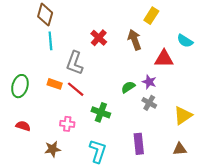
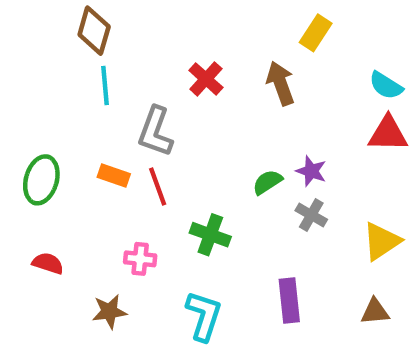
red triangle: (164, 59) -> (388, 134), moved
red line: (76, 89) -> (158, 186), turned 30

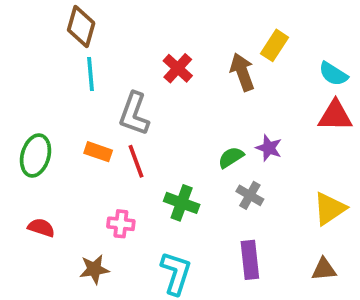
yellow rectangle: (316, 33) -> (275, 45), moved
gray cross: (311, 215) -> (250, 195), moved

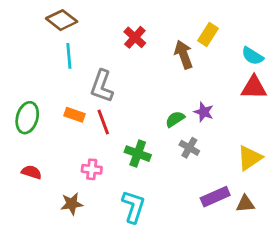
brown diamond: (81, 27) -> (62, 20), turned -68
red cross: (178, 68) -> (135, 37), moved
purple rectangle: (250, 260) -> (215, 197), moved, turned 72

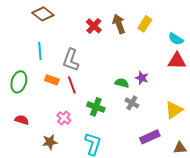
brown arrow: (184, 55) -> (119, 24), moved
cyan line: (69, 56) -> (40, 51), moved
green semicircle: (175, 119) -> (122, 83), turned 48
pink cross: (92, 169) -> (64, 118), turned 32
brown triangle: (245, 204) -> (180, 148), moved

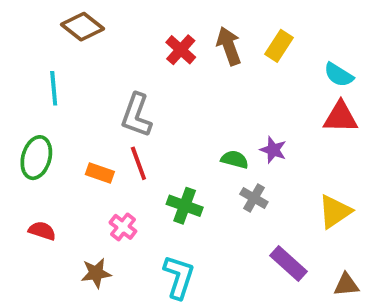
cyan line: (40, 51) -> (54, 88), moved
orange rectangle: (52, 80) -> (100, 173), moved
purple rectangle: (150, 137) -> (289, 263), turned 66

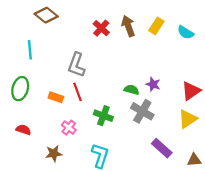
cyan semicircle: (339, 75) -> (186, 32), moved
red triangle: (341, 117) -> (191, 91), moved, turned -36
gray cross: (254, 198) -> (142, 111), size x1.5

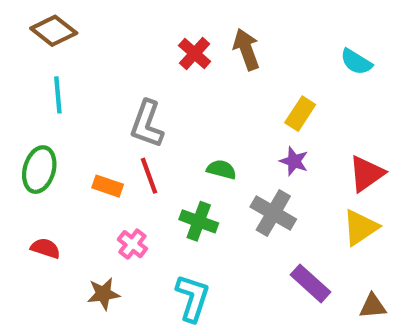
brown diamond: (46, 15) -> (54, 31), moved
yellow rectangle: (156, 26) -> (300, 114), moved
green semicircle: (132, 90) -> (222, 170), moved

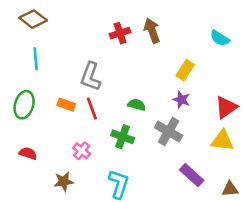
red cross: (195, 54) -> (120, 33), turned 30
orange rectangle: (108, 186) -> (66, 105), moved
yellow triangle: (360, 228) -> (222, 141), turned 40

